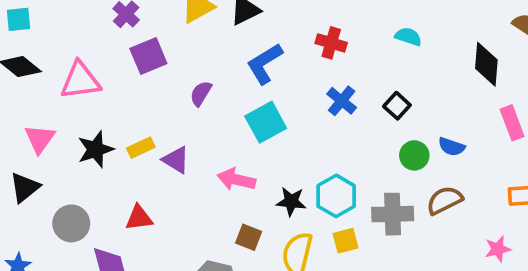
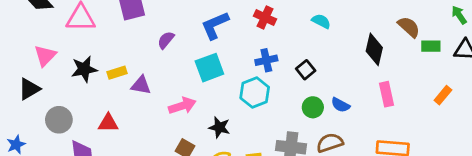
blue cross: (342, 101) -> (266, 60), turned 30
purple triangle: (176, 160) -> (141, 85), turned -30
pink arrow: (236, 180) -> (182, 106), turned 140
cyan hexagon: (336, 196) -> (255, 93), moved

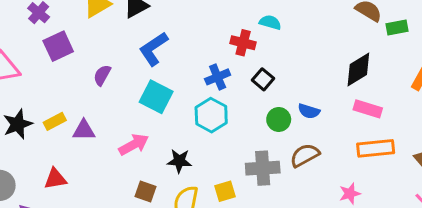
red cross: (265, 18) -> (243, 43), moved
black diamond: (374, 49) -> (358, 69), moved, turned 56
cyan square: (209, 68) -> (156, 97), turned -32
pink rectangle: (387, 94) -> (368, 109), moved, turned -50

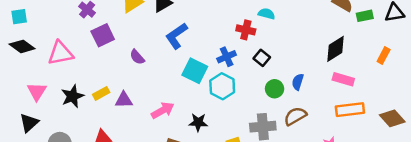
purple semicircle: (102, 75) -> (137, 57), turned -70
cyan square: (156, 97) -> (195, 71), moved
blue semicircle: (309, 111) -> (298, 82), turned 91

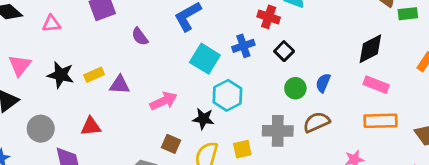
pink triangle: (60, 53) -> (51, 24), size x0.6
cyan hexagon: (222, 86) -> (227, 95), moved
black star: (72, 96) -> (61, 75), turned 30

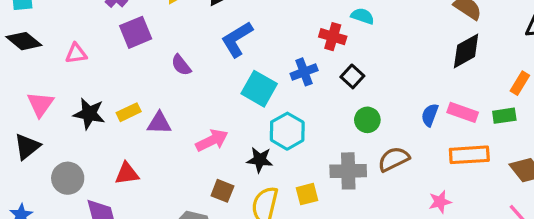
green rectangle: (408, 14) -> (504, 116), moved
black diamond: (370, 49) -> (466, 51), moved
blue semicircle: (323, 83) -> (430, 115), moved

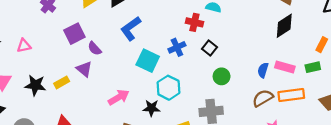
purple square: (136, 32) -> (74, 34), moved
purple triangle: (159, 123) -> (84, 69), moved, turned 42
brown semicircle: (394, 159) -> (263, 98), moved

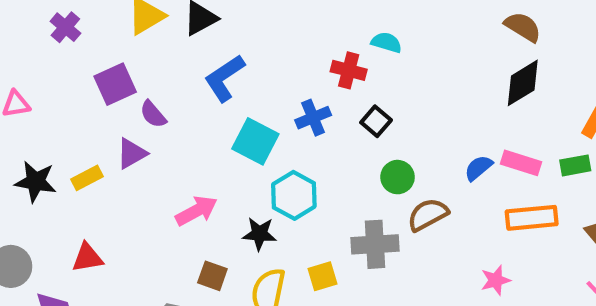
purple triangle: (84, 69) -> (132, 153), turned 49
blue semicircle: (263, 70) -> (478, 168), turned 32
brown semicircle: (263, 98) -> (428, 215), moved

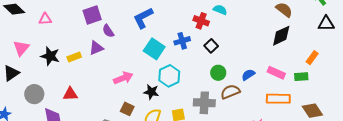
blue semicircle: (478, 168) -> (248, 75), moved

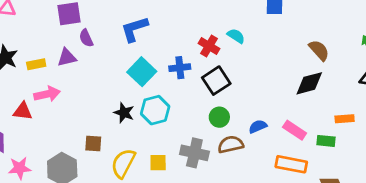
black square: (211, 46) -> (216, 81), size x1.5
orange rectangle: (312, 58) -> (345, 119), turned 40
pink arrow: (123, 78) -> (47, 94), moved
black star: (151, 92) -> (124, 113), moved
brown square: (127, 109) -> (93, 143), turned -32

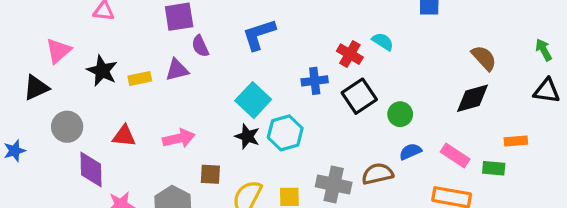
cyan square: (142, 72) -> (253, 100), moved
pink arrow: (47, 94) -> (179, 138), moved
green circle: (219, 117) -> (400, 114), moved

